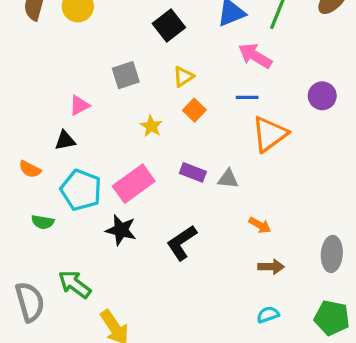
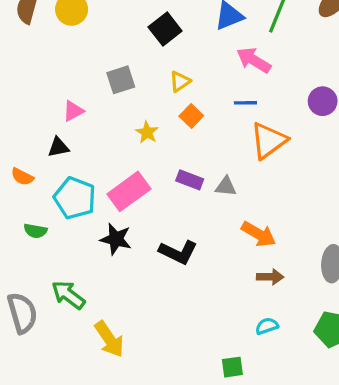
orange arrow: (260, 225) -> (259, 234), size x1.5
black L-shape: (182, 243) -> (178, 252), turned -120

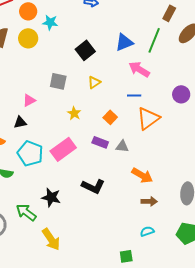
gray square: (121, 80) -> (58, 81), turned 30
orange square: (191, 116) -> (110, 117), moved
black star: (116, 239) -> (51, 197), moved

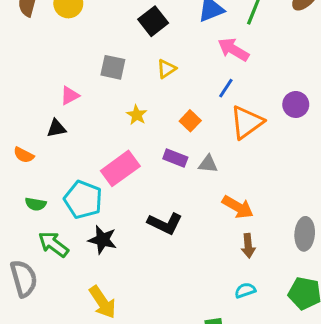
purple circle: (181, 94) -> (296, 104), moved
blue line: (134, 95) -> (226, 88), turned -56
cyan pentagon: (30, 153) -> (83, 200), moved
brown arrow: (149, 201) -> (248, 246), turned 84
green arrow: (26, 212) -> (53, 244), moved

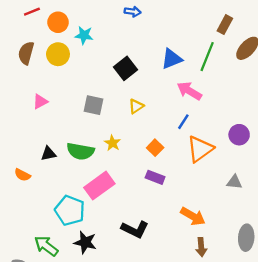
pink triangle: (70, 96) -> (40, 102), moved
purple rectangle: (175, 158) -> (155, 177), moved
gray triangle: (208, 164) -> (234, 182), moved
green semicircle: (36, 204) -> (80, 151), moved, size x1.6

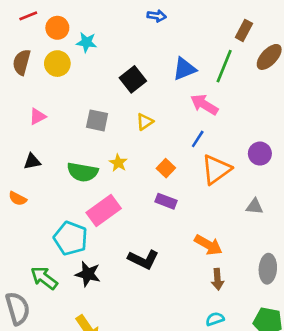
blue arrow: (133, 12) -> (157, 16), moved
black triangle: (49, 154) -> (32, 161), moved

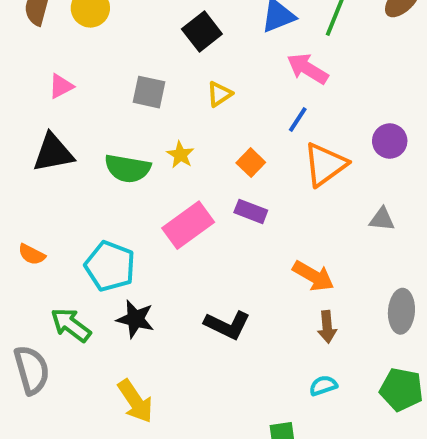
black triangle: (32, 161) -> (53, 153), size x1.6
orange semicircle: (18, 199) -> (32, 254), moved
pink rectangle: (104, 210) -> (188, 225), moved
black L-shape: (143, 259) -> (227, 325), moved

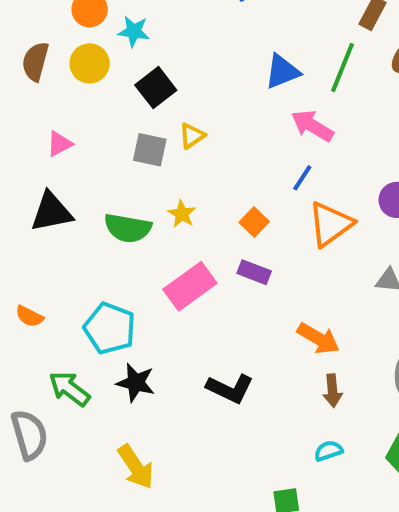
black square: (202, 31) -> (156, 88), moved
yellow triangle: (219, 94) -> (192, 136), moved

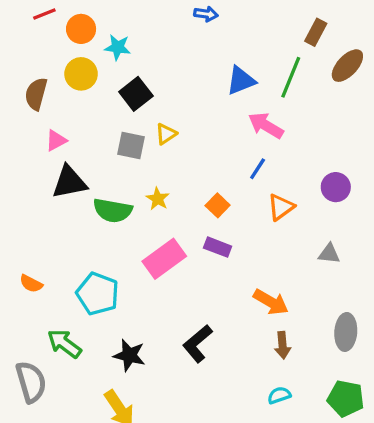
brown semicircle: (35, 61) -> (36, 94), moved
black triangle: (51, 212) -> (69, 182), moved
orange triangle: (330, 224) -> (281, 207), size x0.7
black star: (136, 383) -> (129, 355), moved
black L-shape: (230, 389) -> (198, 344), turned 114

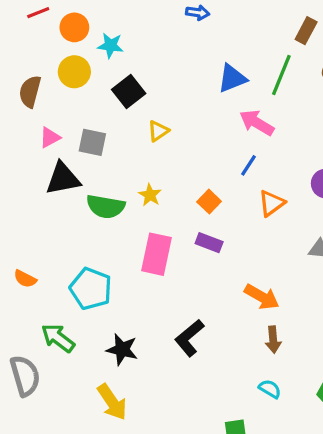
gray square: (131, 145) -> (92, 142), moved
pink rectangle: (164, 259) -> (157, 254), turned -42
cyan semicircle: (279, 395) -> (270, 389), turned 50

